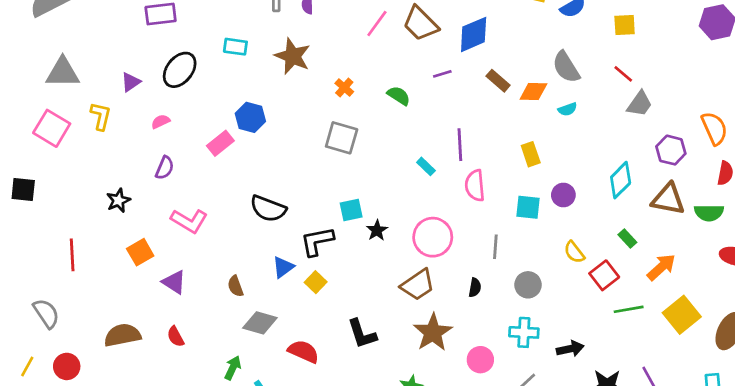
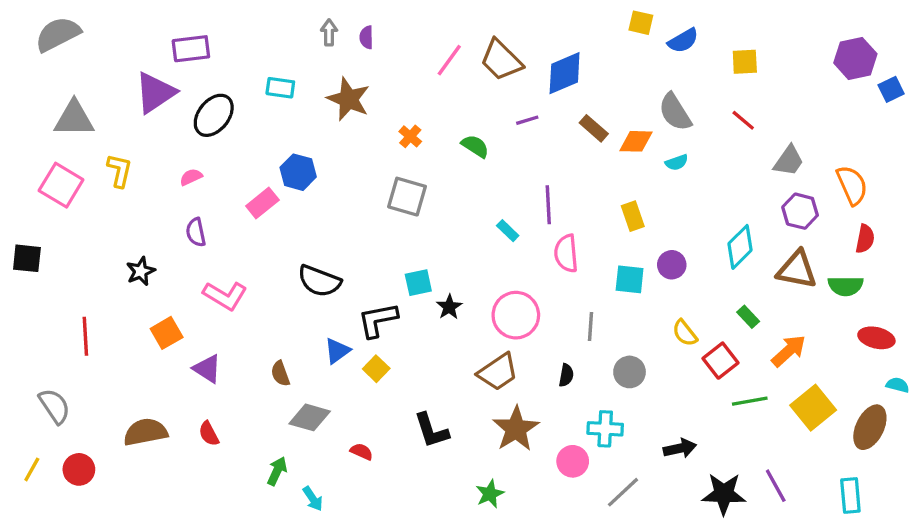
purple triangle: (131, 82) -> (155, 93), moved, size x1.8
gray trapezoid: (640, 104) -> (789, 161), moved
purple semicircle: (165, 168) -> (196, 232), turned 145
cyan cross: (524, 332) -> (605, 429), moved
red semicircle: (303, 351) -> (362, 452), size x0.6

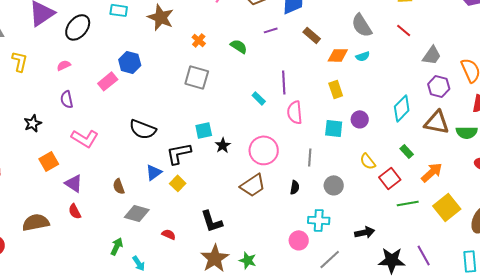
orange diamond: (636, 141) -> (338, 55), moved
brown star: (516, 429) -> (215, 258), moved
red semicircle: (209, 434) -> (75, 211), moved
green star: (490, 494) -> (248, 260), turned -30

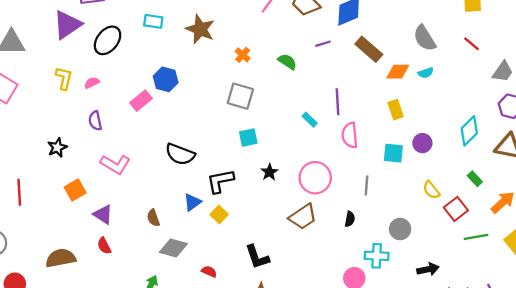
brown rectangle: (312, 35) -> (369, 49), size x1.4
yellow L-shape: (20, 61) -> (64, 78), moved
cyan square: (204, 130) -> (248, 137), moved
gray circle: (334, 185) -> (400, 229), moved

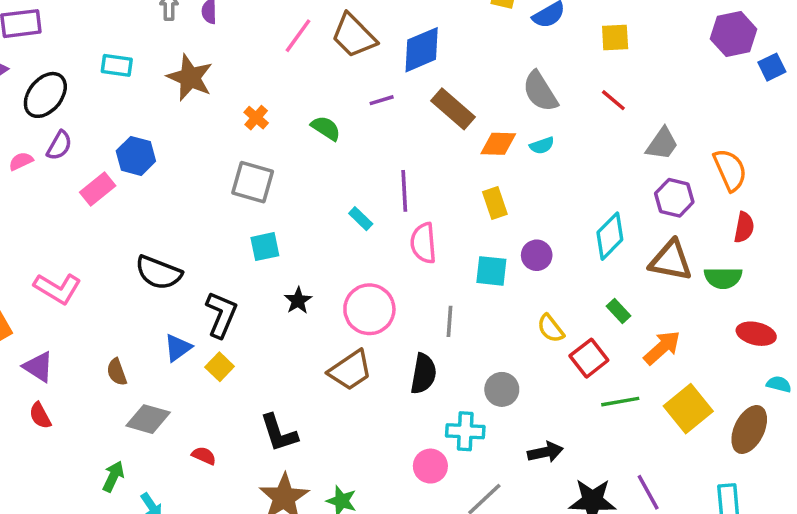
purple semicircle: (95, 121) -> (59, 145), moved, turned -138
black L-shape: (220, 181) -> (221, 314), turned 124
black semicircle: (350, 219) -> (423, 374), size x1.6

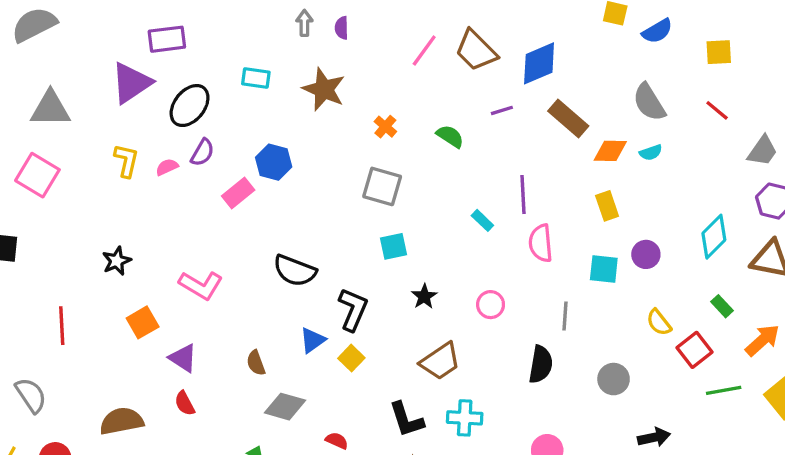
pink circle: (369, 309) -> (491, 305), size x0.6
brown trapezoid: (350, 370) -> (440, 361), moved
cyan cross: (465, 431) -> (465, 418), moved

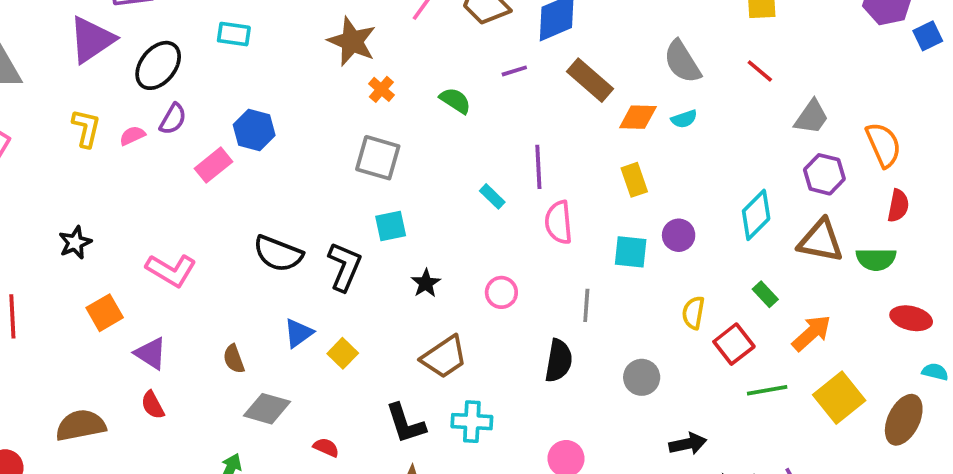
brown star: (324, 89) -> (352, 41), moved
black L-shape: (353, 309) -> (345, 267), moved
yellow semicircle: (659, 322) -> (693, 313), turned 48

